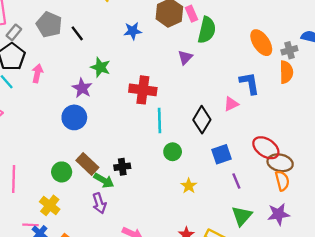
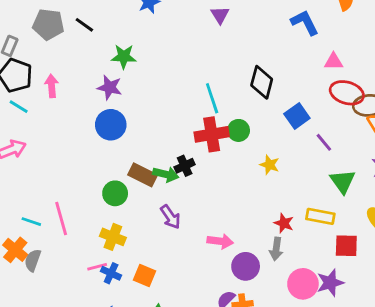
red cross: (143, 90) -> (212, 134), moved
pink triangle: (231, 104) -> (334, 62), moved, turned 42
green arrow: (104, 180) -> (166, 174), moved

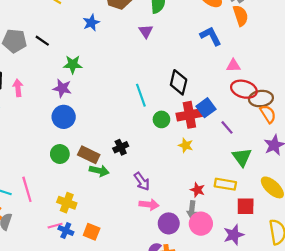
red cross: (212, 134) -> (189, 115), moved
green arrow: (166, 174) -> (99, 171), moved
green circle: (115, 193) -> (60, 154), moved
purple arrow: (170, 217) -> (142, 181), moved
pink circle: (303, 284) -> (201, 224), moved

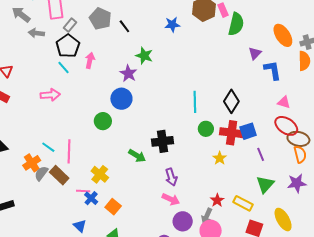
purple triangle: (146, 31) -> (255, 53), moved
black cross: (121, 147) -> (162, 141), size x1.5
green circle: (60, 154) -> (103, 121), moved
brown rectangle: (89, 155) -> (59, 175), moved

